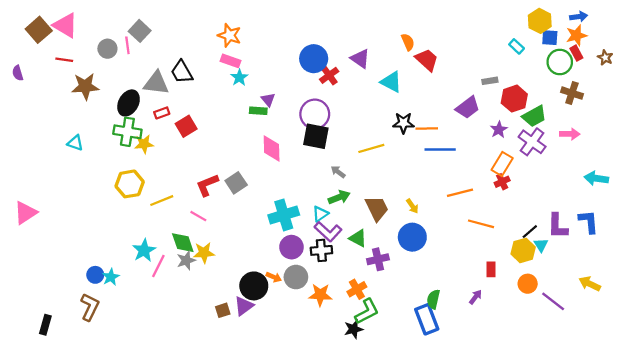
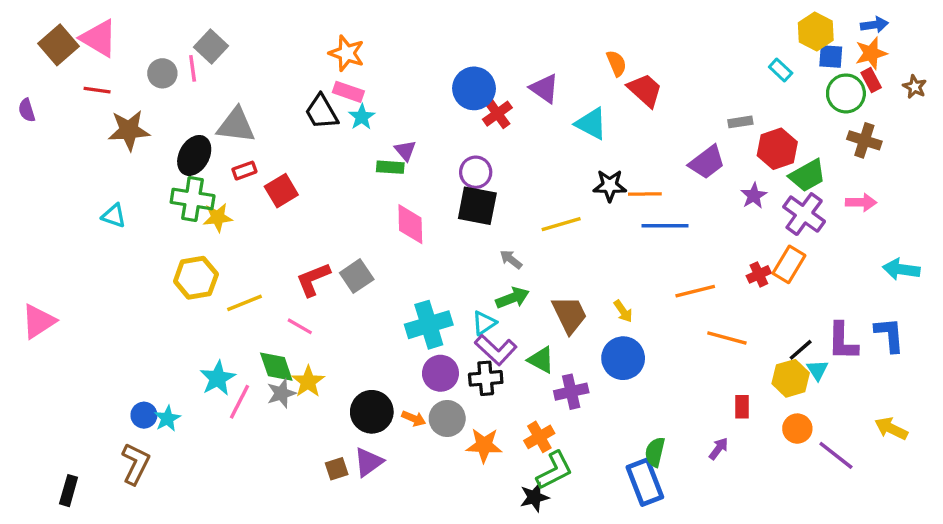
black trapezoid: (182, 72) -> (322, 112), moved
purple circle: (315, 114) -> (476, 172), size x0.7
orange rectangle: (502, 164) -> (789, 264), moved
yellow star: (204, 253) -> (308, 382), turned -30
black circle: (254, 286) -> (372, 412), moved

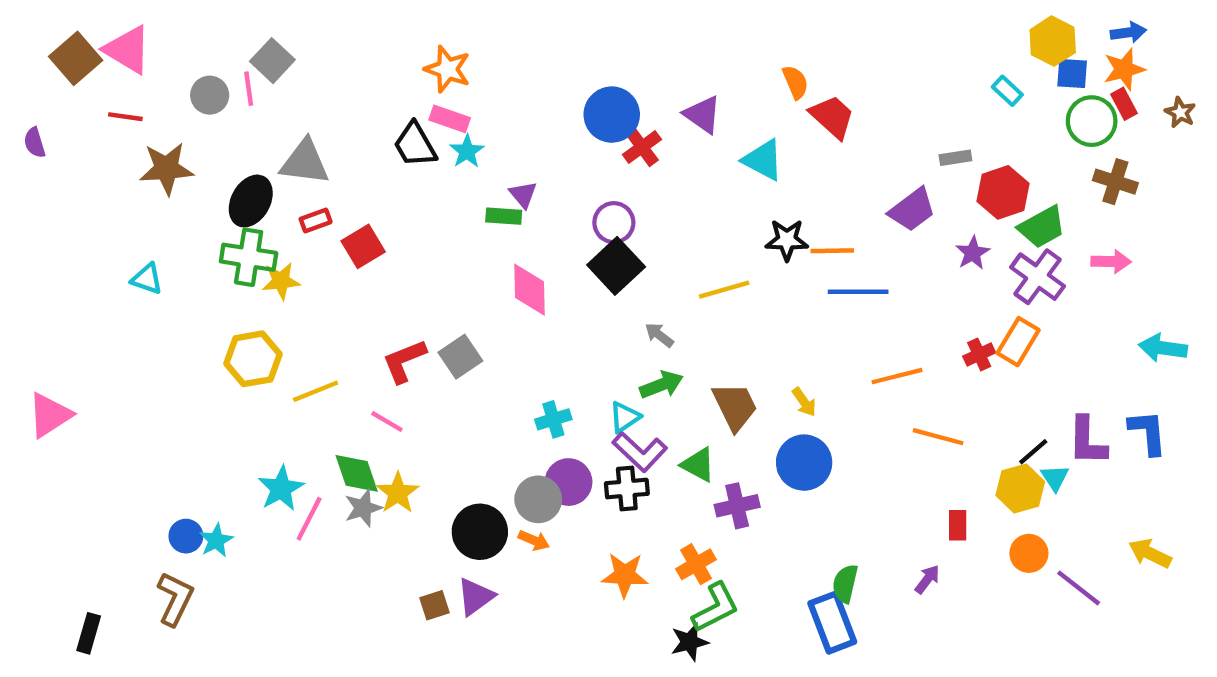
black square: (477, 206) -> (616, 266), turned 36
cyan cross: (429, 325) -> (553, 419), size x0.6
gray circle: (447, 418) -> (538, 499), moved

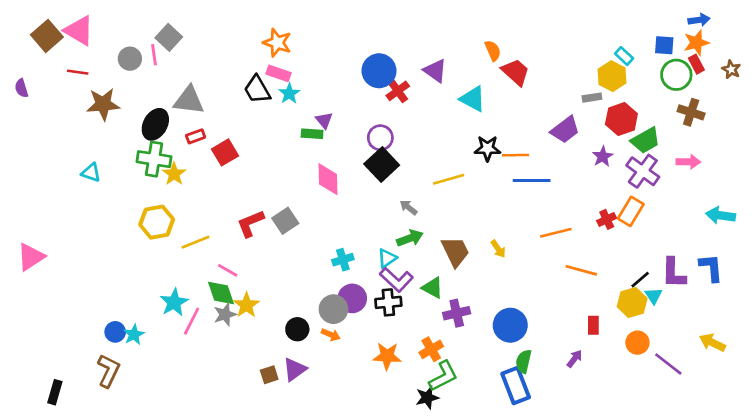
yellow hexagon: (1053, 41) -> (612, 76), moved
yellow star: (281, 281) -> (174, 174), turned -30
pink line: (387, 422) -> (228, 270), moved
blue circle: (804, 463) -> (510, 325), moved
black circle: (480, 532) -> (297, 329), size x0.7

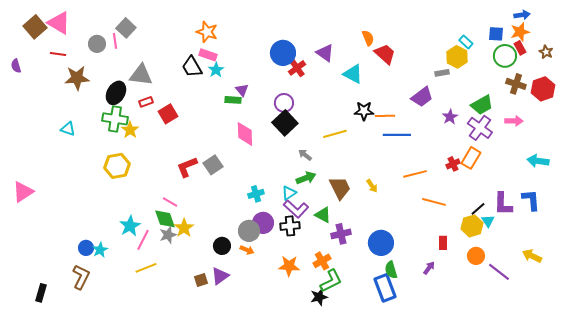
red hexagon: (621, 119) -> (543, 89), moved
yellow line: (196, 242) -> (146, 268), moved
green semicircle: (524, 361) -> (391, 270), turned -30

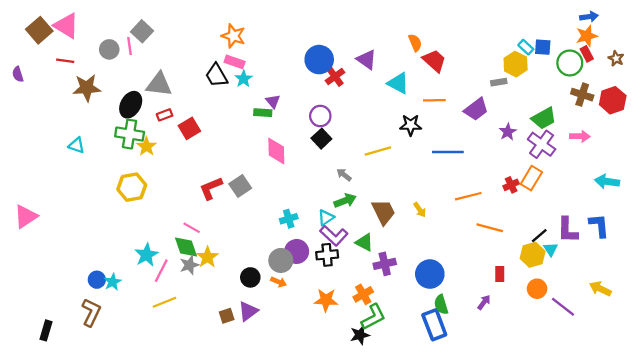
blue square: (496, 34) -> (543, 47), moved
orange line: (385, 116) -> (434, 100), moved
black square: (285, 123) -> (321, 139), size x0.7

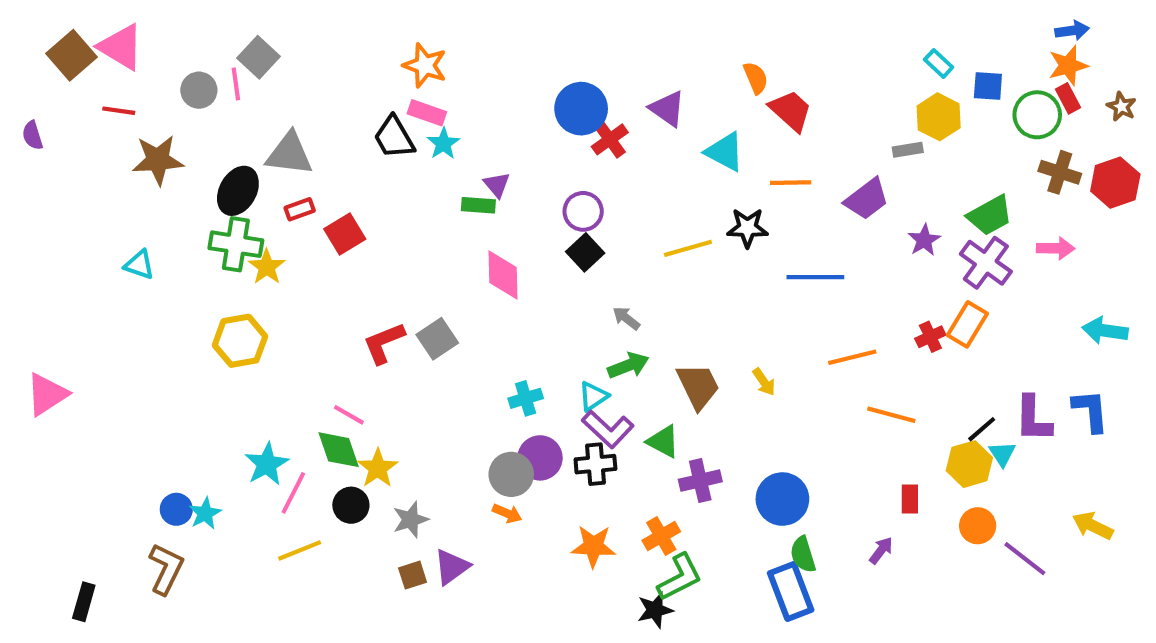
cyan rectangle: (526, 47) -> (939, 63), moved
yellow line: (378, 151) -> (688, 248), moved
gray star: (189, 265) -> (411, 520), moved
black circle: (250, 277) -> (351, 505), moved

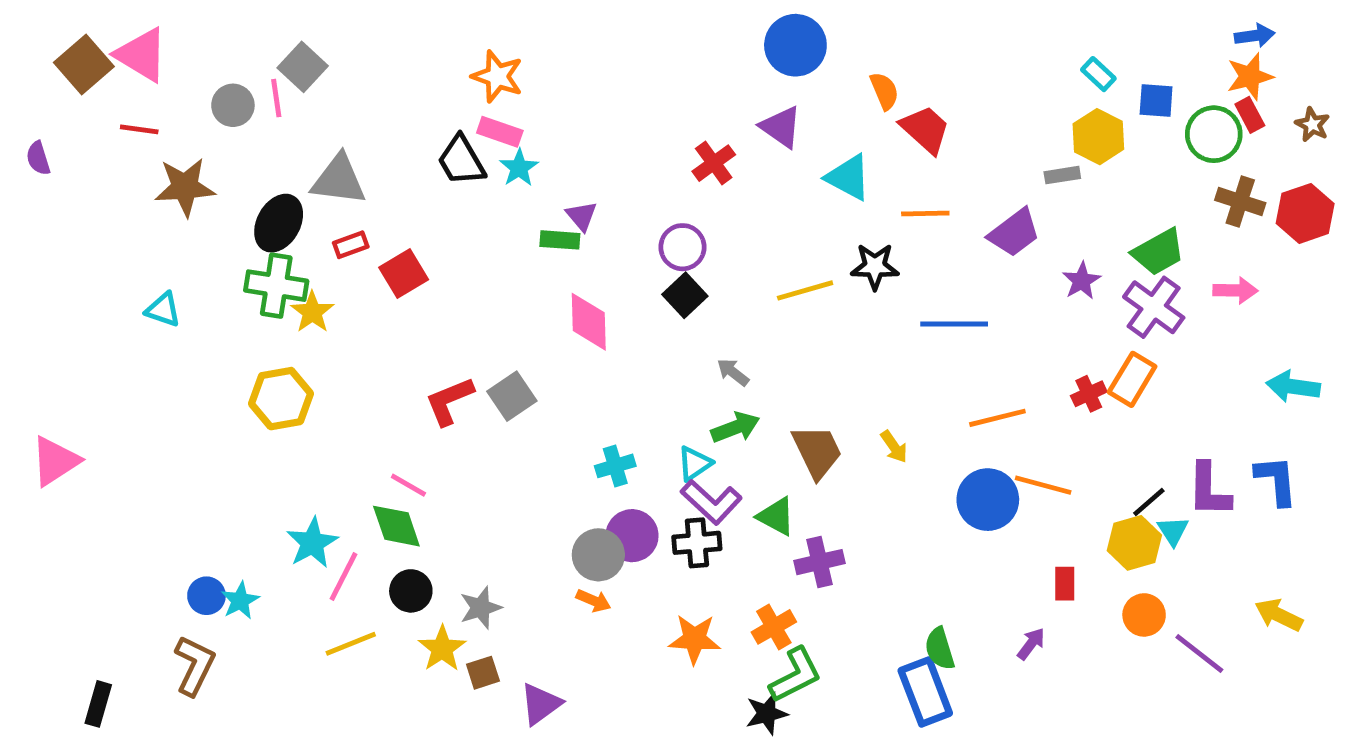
blue circle: (581, 109) -> (795, 45), moved
yellow star: (378, 468) -> (442, 649), moved
blue circle: (782, 499) -> (988, 500), moved
purple triangle: (452, 567) -> (541, 704), moved

